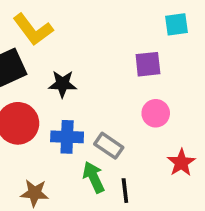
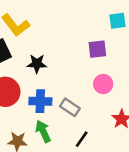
green arrow: (94, 177) -> (43, 131), moved
black line: (125, 191) -> (82, 139), turned 42

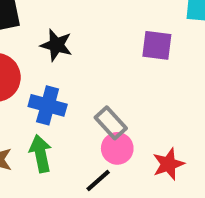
pink circle: (103, 84) -> (117, 148), moved
gray rectangle: (70, 107) -> (111, 123), moved

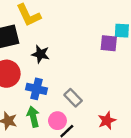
purple square: (157, 45) -> (109, 43), moved
pink circle: (117, 148) -> (57, 121), moved

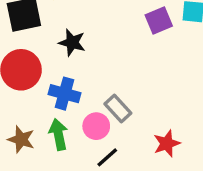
purple square: (109, 43) -> (159, 21), moved, turned -30
pink circle: (57, 121) -> (96, 126), moved

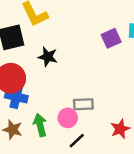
blue cross: (64, 94) -> (16, 97), moved
gray rectangle: (118, 108) -> (83, 104), turned -48

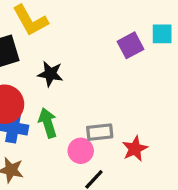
green arrow: (40, 125) -> (48, 123), moved
red star: (120, 129) -> (135, 149), moved

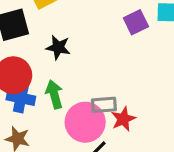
red star: (135, 149) -> (123, 119), moved
pink circle: (81, 151) -> (85, 122), size x1.6

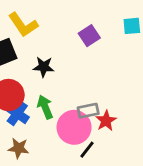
purple square: (136, 22) -> (89, 36), moved
blue cross: (21, 98) -> (17, 113), turned 30

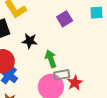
green arrow: (45, 107) -> (51, 59), moved

